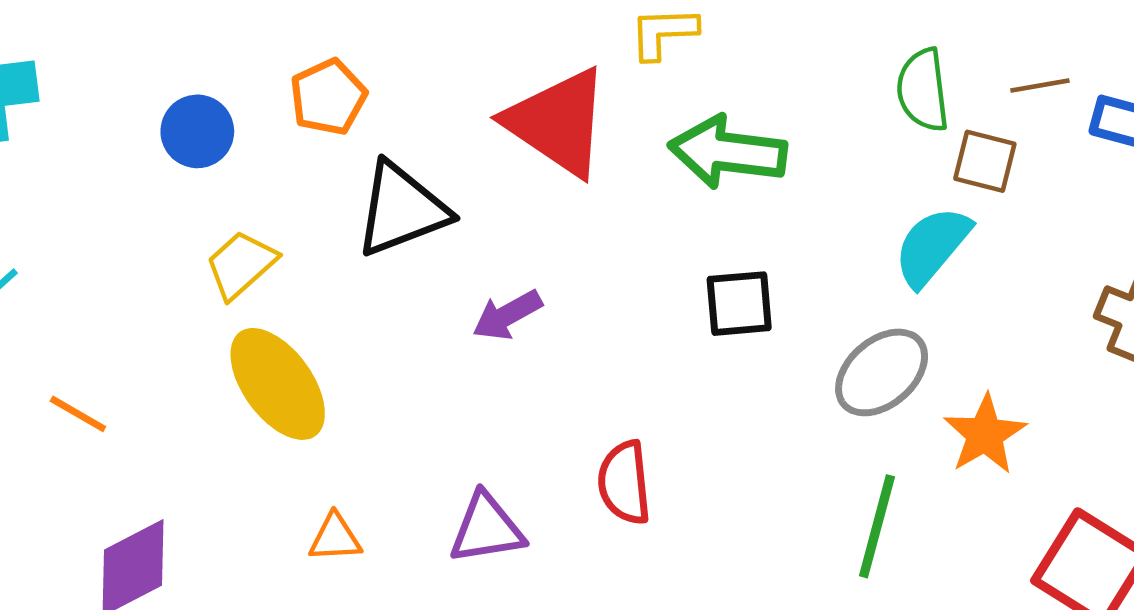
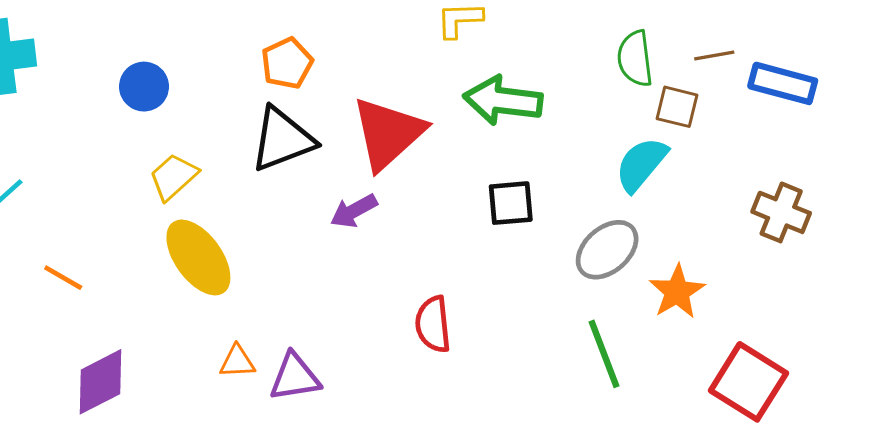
orange pentagon: (328, 97) -> (287, 63), moved
red triangle: (558, 122) -> (388, 133), moved, turned 44
green line: (877, 526) -> (604, 354), turned -36
purple triangle: (487, 529) -> (295, 377), moved

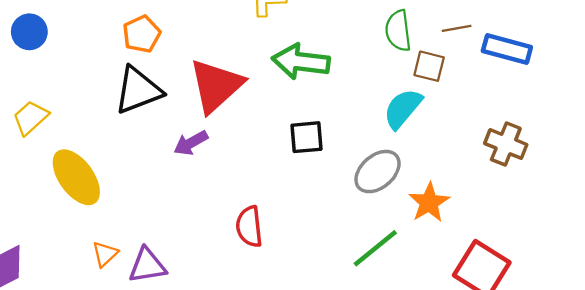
blue circle: (144, 87) -> (29, 32), moved
yellow trapezoid: (174, 177) -> (30, 118), moved
green line: (604, 354) -> (375, 248), turned 72
orange triangle: (237, 362) -> (105, 254), turned -40

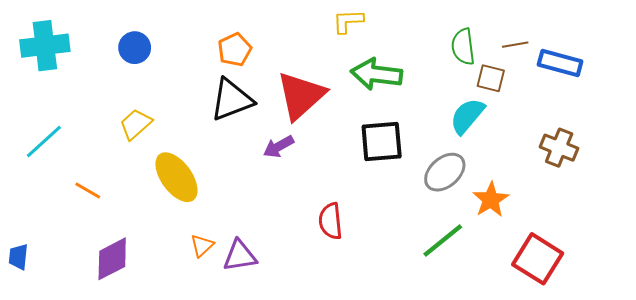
black square: (307, 137) -> (382, 142), size x1.4

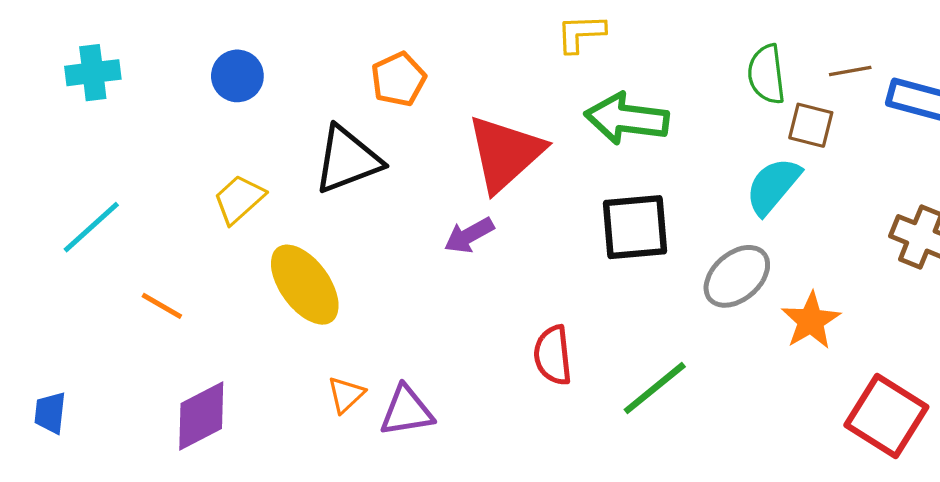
cyan cross: (45, 46) -> (93, 73), size x0.7
black triangle: (232, 100) -> (347, 160), moved
green line: (443, 240) -> (655, 388), moved

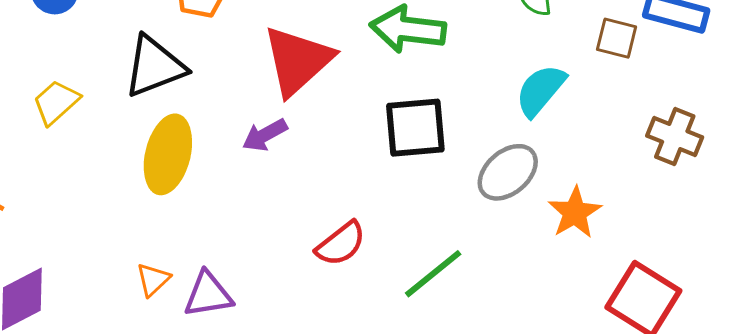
brown square: (811, 125) -> (617, 38), moved
yellow ellipse: (305, 285) -> (168, 154), moved, turned 50
red semicircle: (553, 355) -> (341, 244), turned -122

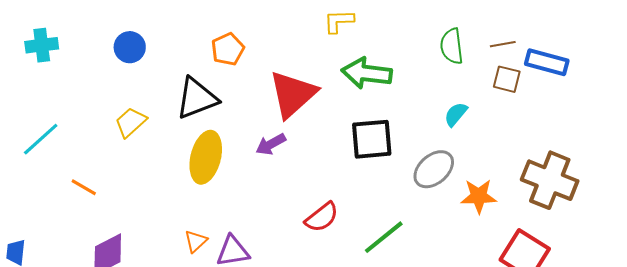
cyan semicircle: (541, 90) -> (456, 114), size x0.7
brown cross: (675, 137) -> (550, 180), moved, size x1.5
orange star: (575, 213) -> (479, 196), turned 30

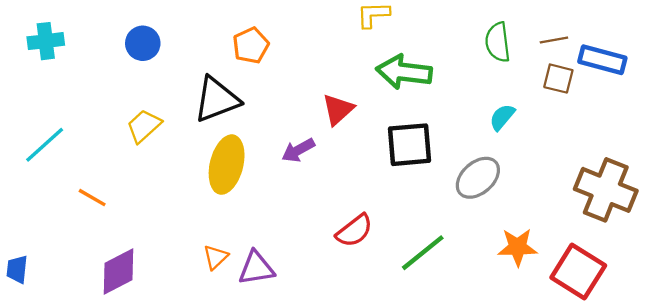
red triangle: (293, 94) -> (338, 109), moved, size x0.6
orange star: (479, 196) -> (518, 247), moved

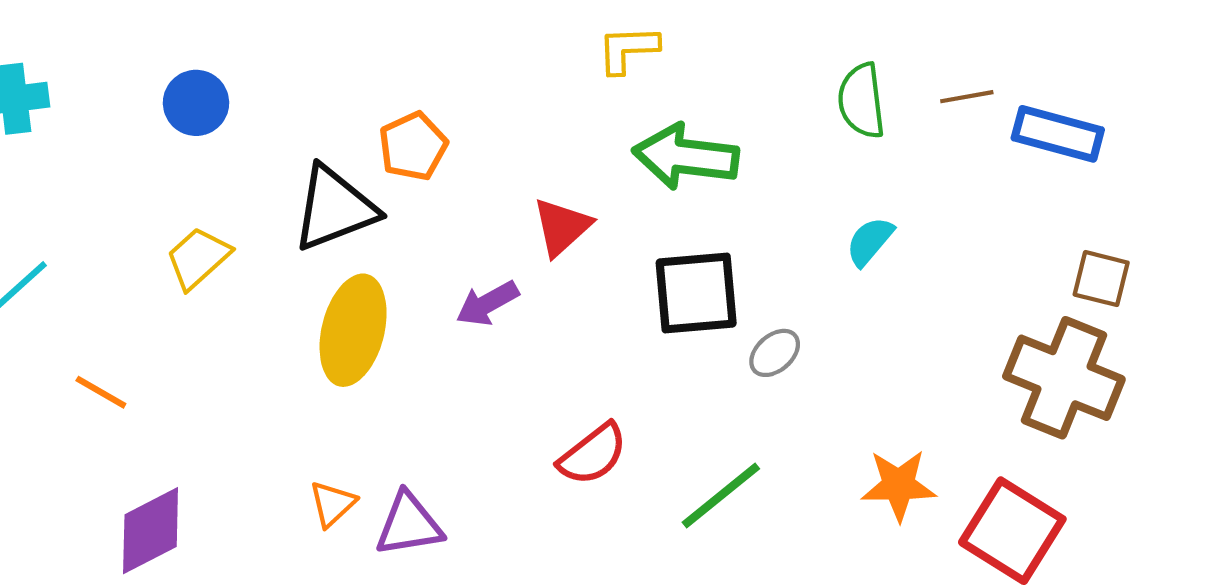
orange pentagon: (251, 45) -> (413, 146), moved
brown square: (558, 79) -> (1101, 279), moved
gray ellipse: (478, 178) -> (775, 353), moved, size x0.6

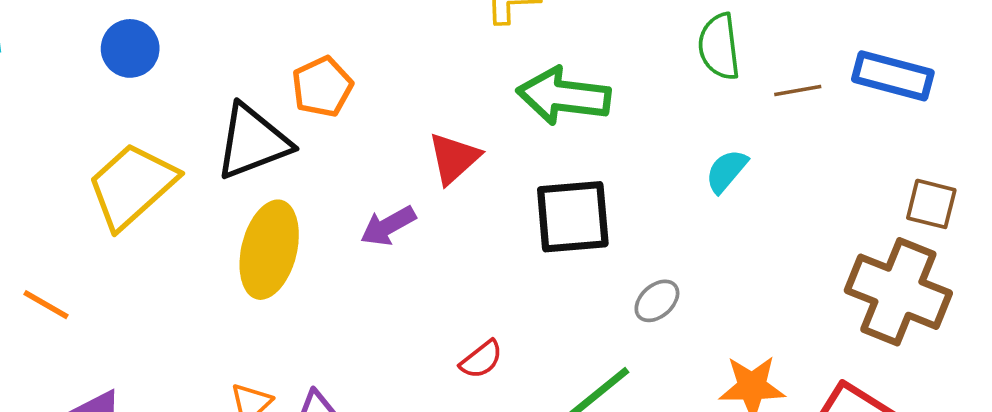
brown line: (967, 97) -> (798, 91), moved
yellow trapezoid: (198, 258) -> (132, 186), size x1.6
gray ellipse: (775, 353) -> (657, 301), moved
red semicircle: (593, 454) -> (481, 359), size x0.7

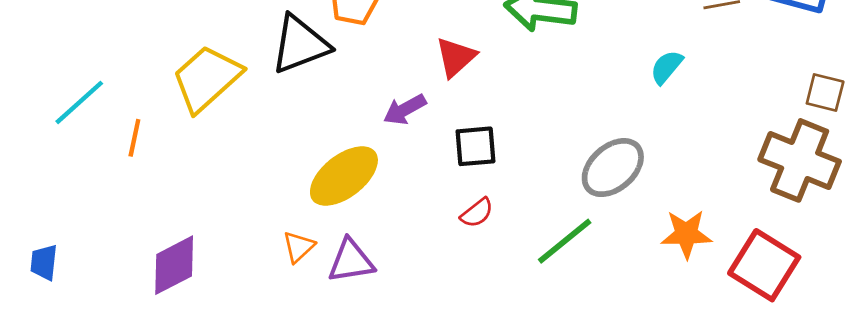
black square: (573, 217) -> (476, 146), moved, size x0.7
yellow ellipse: (269, 250) -> (344, 176), moved, turned 38
gray ellipse: (657, 301) -> (613, 168), size x1.8
orange line: (46, 305) -> (134, 138), moved, turned 72

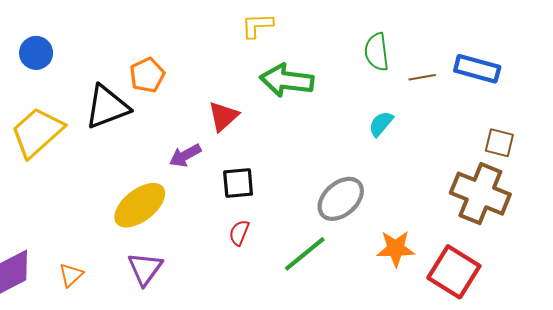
red semicircle: (477, 213) -> (239, 233), turned 150
orange triangle: (299, 247) -> (71, 275), moved
purple triangle: (351, 261) -> (145, 269), turned -45

